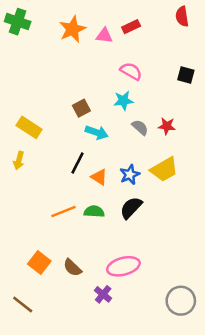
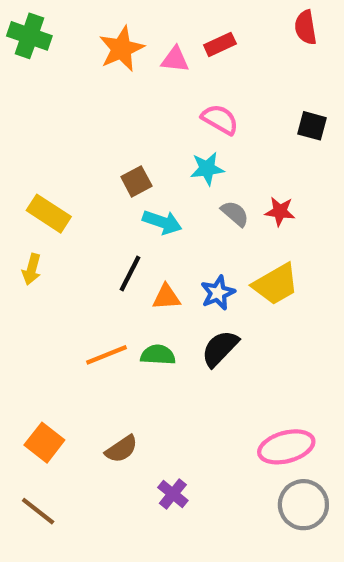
orange triangle: (99, 177) -> (166, 297), turned -36
orange square: (39, 262) -> (44, 443), moved
pink ellipse: (123, 266) -> (286, 447), moved
brown semicircle: (72, 268) -> (121, 449), turned -78

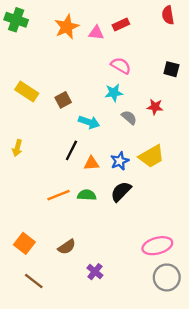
brown square: (136, 181) -> (63, 100), moved
red star: (280, 211) -> (155, 107), moved
yellow rectangle: (49, 214) -> (27, 92), moved
brown line: (38, 511) -> (34, 281), moved

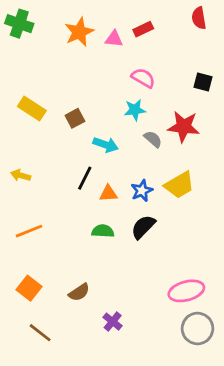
red star: (155, 107) -> (184, 127), size x1.6
yellow arrow: (17, 148) -> (21, 175), turned 91
orange line: (58, 195) -> (29, 231), moved

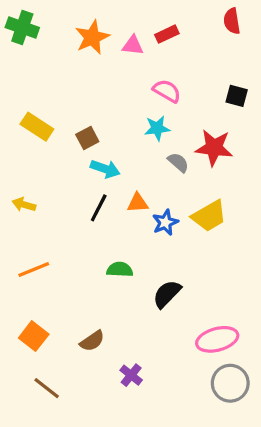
cyan arrow: (106, 145) -> (105, 169), moved
orange triangle: (108, 193) -> (138, 203), moved
black semicircle: (143, 227) -> (167, 294), moved

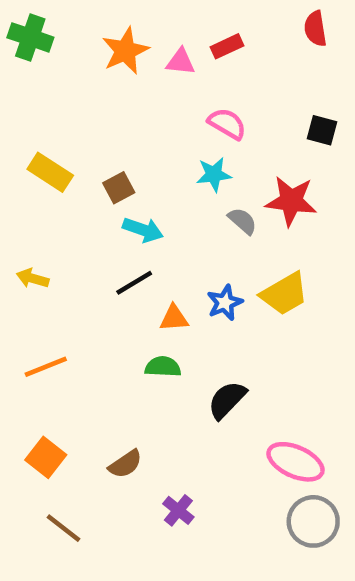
orange triangle: (138, 203) -> (174, 318), moved
black line: (99, 208) -> (134, 283), turned 32
pink ellipse: (217, 339) -> (296, 462), turned 39

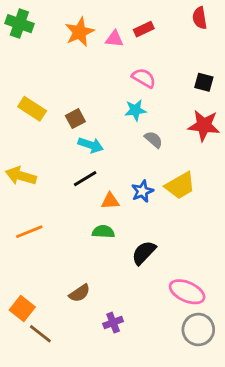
red star: (291, 201) -> (204, 126), moved
yellow arrow: (33, 278) -> (21, 176), size x1.5
orange square: (46, 457) -> (22, 309), moved
purple cross: (178, 510) -> (113, 323), turned 30

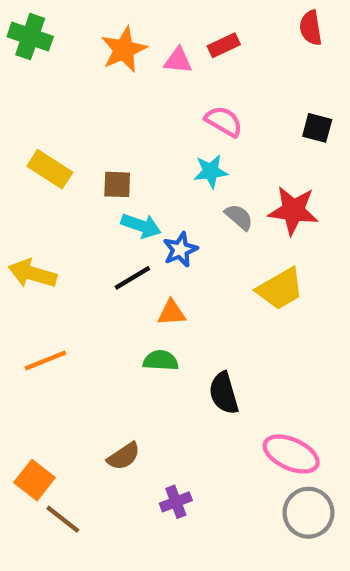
brown square: (75, 119) -> (117, 184), turned 30
red star: (204, 126) -> (293, 210), moved
blue star: (142, 191) -> (180, 250), moved
black semicircle: (144, 253) -> (224, 393), turned -60

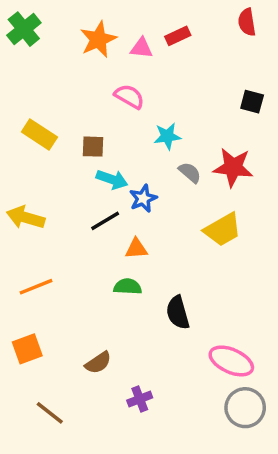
green cross: (30, 37) -> (24, 29), turned 32
pink semicircle: (224, 121) -> (129, 96), moved
orange square: (35, 480) -> (27, 349), moved, turned 32

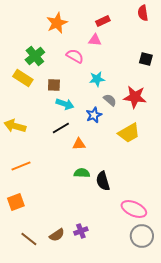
green cross: (24, 29) -> (35, 56), moved
pink triangle: (141, 48) -> (95, 40), moved
blue star: (143, 198) -> (94, 115), moved
green semicircle: (128, 287) -> (82, 173), moved
brown semicircle: (98, 363) -> (57, 235), moved

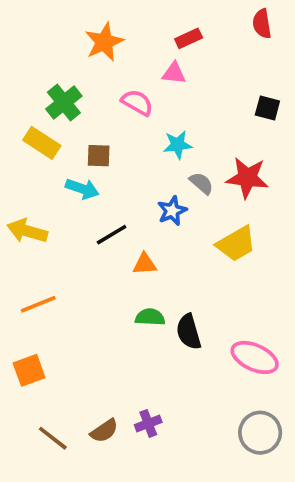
cyan arrow: (65, 104) -> (82, 189), moved
pink ellipse: (134, 209) -> (255, 357), moved

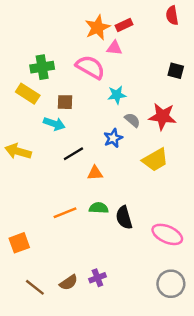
orange star: (104, 42) -> (97, 27), moved
green cross: (64, 103) -> (42, 67), turned 30
pink semicircle: (137, 103) -> (90, 67), size x1.4
orange line: (38, 304) -> (65, 213), moved

